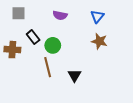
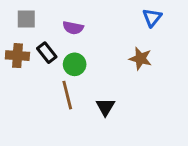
purple semicircle: (60, 15) -> (73, 28), moved
blue triangle: (97, 16) -> (152, 18), moved
brown cross: (12, 50) -> (17, 56), moved

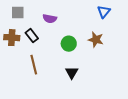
green circle: (75, 64) -> (69, 44), moved
brown line: (67, 95) -> (34, 65), moved

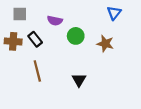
green circle: (69, 44) -> (76, 36), moved

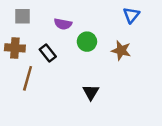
black rectangle: (35, 39) -> (48, 53), moved
brown line: (37, 71) -> (28, 78), moved, turned 30

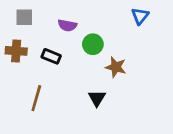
brown star: (121, 50) -> (116, 67), moved
black rectangle: (48, 53) -> (51, 56), turned -30
brown line: (28, 78) -> (36, 98), moved

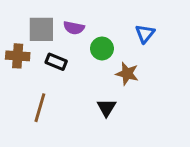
blue triangle: (140, 16) -> (145, 34), moved
gray square: (24, 17) -> (41, 29), moved, size x1.4

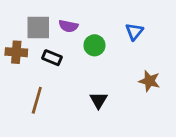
brown star: (127, 74) -> (149, 81), moved

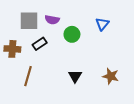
brown cross: (16, 52) -> (12, 49), moved
black rectangle: (52, 58) -> (40, 44), turned -56
brown star: (149, 81) -> (111, 76), moved

